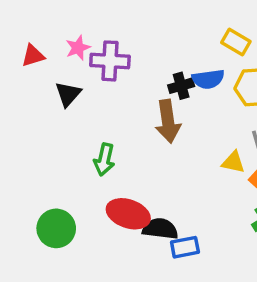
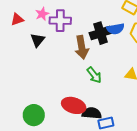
black cross: (181, 86) -> (100, 33), size x1.5
brown arrow: (168, 121) -> (82, 47), moved
green arrow: (104, 159) -> (94, 75), moved, turned -48

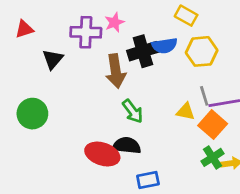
pink star: (42, 14) -> (114, 22), moved
black semicircle: (92, 113) -> (127, 146), moved
green circle: (34, 115) -> (32, 114), moved

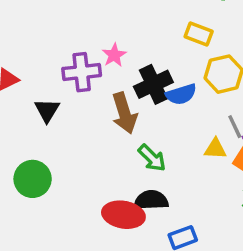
blue semicircle: (164, 46) -> (181, 94), moved

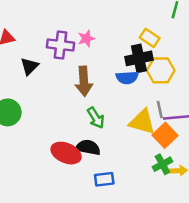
black cross: (153, 84) -> (139, 58), moved
yellow triangle: (215, 149) -> (142, 122), size x1.6

